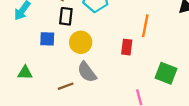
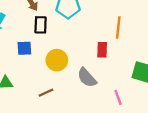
yellow circle: (81, 42) -> (57, 60), moved
gray semicircle: (87, 72) -> (87, 78), moved

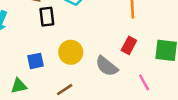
blue square: (24, 48) -> (35, 61), moved
red rectangle: (102, 50) -> (129, 45), moved, turned 35

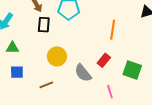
blue square: (35, 61) -> (17, 72), moved
green triangle: (19, 86) -> (12, 48), moved

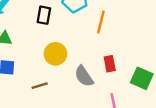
orange line: (113, 30) -> (101, 22), moved
red rectangle: (104, 60) -> (110, 64), turned -56

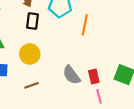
yellow circle: (55, 54) -> (30, 54), moved
red rectangle: (110, 64) -> (94, 76), moved

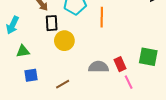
yellow circle: (30, 54) -> (64, 41), moved
gray semicircle: (71, 75) -> (98, 67), turned 138

